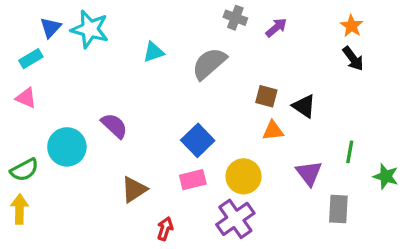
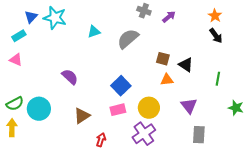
cyan circle: (67, 147) -> (39, 109), moved
green line: (350, 152) -> (218, 79), moved
gray rectangle: (338, 209) -> (199, 135), moved

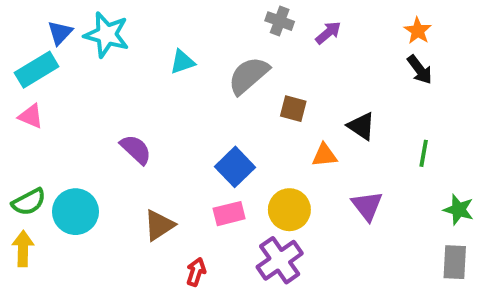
cyan rectangle: (19, 36) -> (37, 70), size x1.5
brown square: (163, 59) -> (293, 109), moved
gray rectangle: (199, 135) -> (455, 262), moved

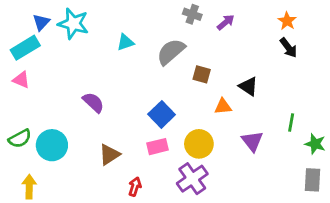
green line: (424, 153) -> (291, 122), moved
yellow arrow: (23, 249) -> (29, 187), moved

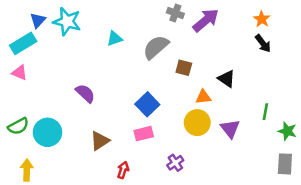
purple arrow: (226, 22) -> (206, 20), size x1.6
yellow circle: (199, 144) -> (197, 123), moved
purple cross: (192, 179) -> (175, 163), size x0.6

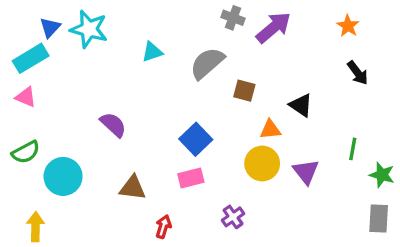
black arrow: (263, 43) -> (358, 73), moved
green semicircle: (18, 126) -> (26, 152), moved
brown triangle: (100, 141) -> (133, 188), turned 40

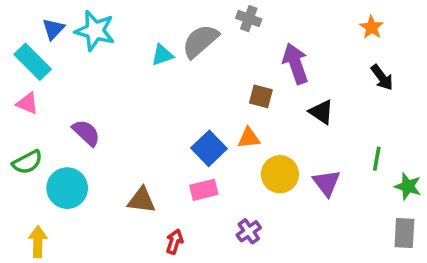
purple arrow: (273, 28) -> (295, 64), moved, turned -69
cyan rectangle: (31, 58) -> (33, 62), turned 76
gray semicircle: (207, 63) -> (200, 41), moved
purple semicircle: (113, 125) -> (86, 133), moved
orange triangle: (270, 130) -> (249, 138), moved

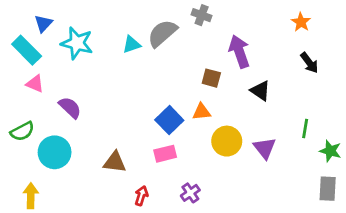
cyan star: (95, 31) -> (77, 43), moved
pink triangle: (27, 103) -> (35, 84), moved
purple cross: (249, 231) -> (190, 193), moved

